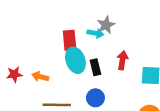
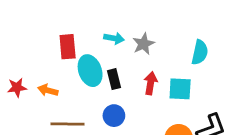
gray star: (106, 25) -> (144, 44), moved
red rectangle: (70, 40) -> (68, 47), moved
red arrow: (122, 60) -> (151, 83), moved

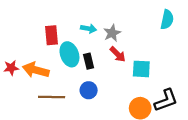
cyan semicircle: (200, 52) -> (167, 20), moved
red arrow: (151, 83) -> (118, 54), moved, turned 126
orange arrow: (48, 90) -> (36, 70), size x1.6

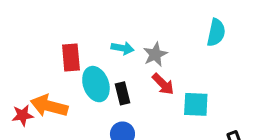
cyan semicircle: (167, 20) -> (216, 33), moved
red star: (11, 68) -> (23, 115), moved

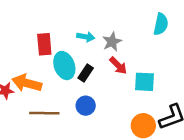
black rectangle: (122, 93) -> (86, 73), turned 48

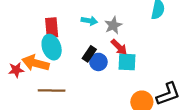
cyan ellipse: (64, 66) -> (52, 47), moved
cyan square: (145, 82) -> (127, 62), moved
blue circle: (86, 106) -> (98, 62), moved

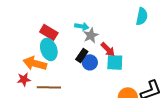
gray star: (113, 25) -> (91, 35), moved
red rectangle: (52, 28) -> (49, 32), turned -54
red star: (16, 70) -> (24, 79), moved

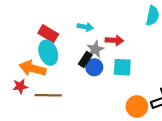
gray star: (91, 35) -> (95, 49), moved
red arrow: (108, 49) -> (114, 40), moved, turned -42

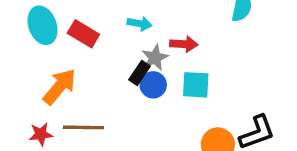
cyan ellipse: (48, 53) -> (43, 25), moved
orange arrow: (33, 68) -> (60, 87), turned 115
red star: (20, 86) -> (41, 134), moved

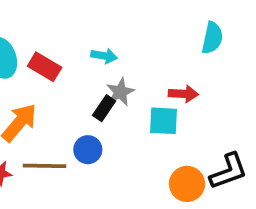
red arrow: (184, 44) -> (183, 94), moved
blue circle: (153, 85) -> (88, 150), moved

